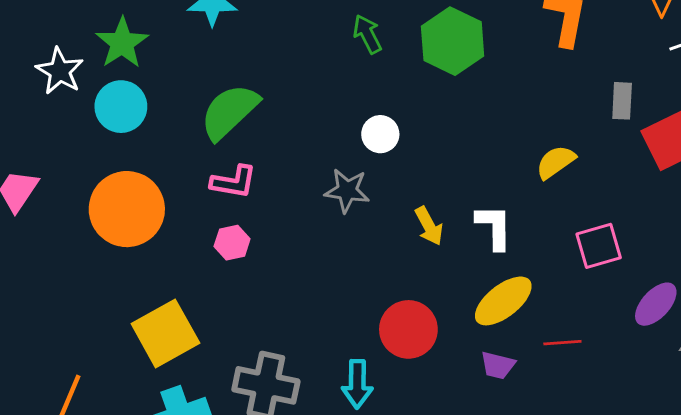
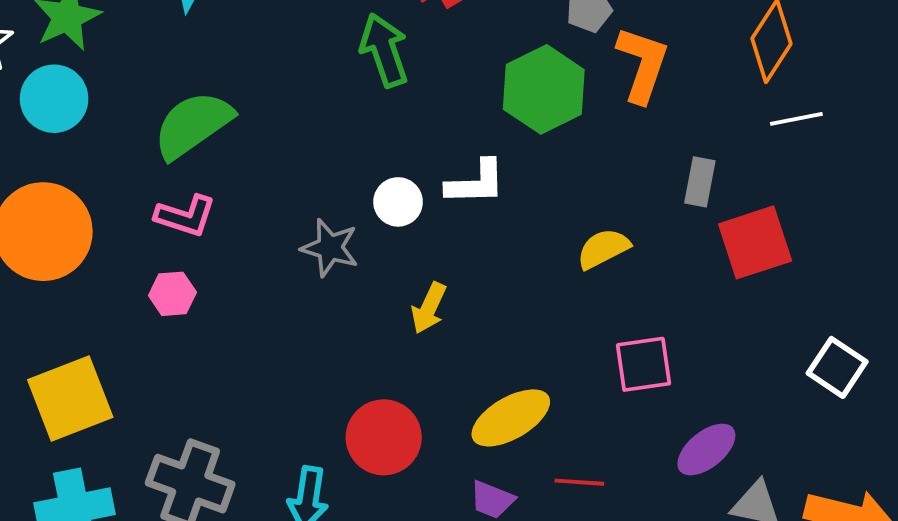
green arrow: (367, 34) -> (384, 50), size x1.4
green hexagon: (453, 41) -> (544, 89), moved
white circle: (380, 134) -> (398, 202), moved
yellow arrow: (429, 226) -> (429, 308), turned 45
white L-shape: (494, 227) -> (476, 183), moved, turned 81

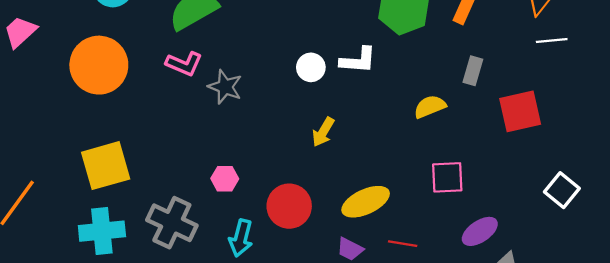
gray rectangle: (700, 182) -> (473, 71), moved
gray star: (330, 248) -> (225, 87), moved
pink hexagon: (172, 294) -> (225, 179), moved

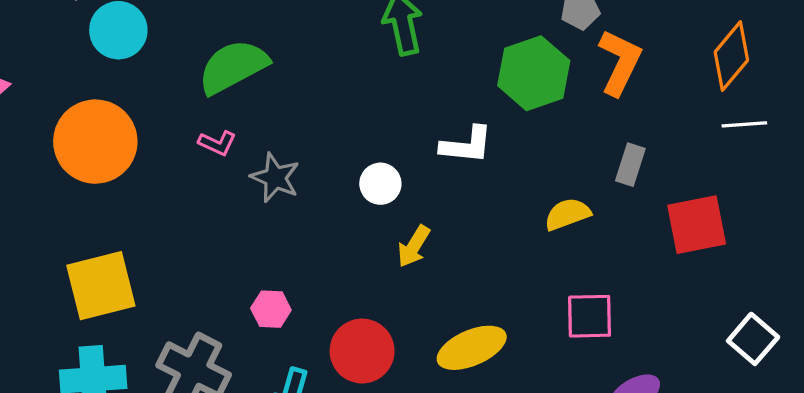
pink L-shape: (184, 64) -> (217, 143), size x0.7
white circle: (311, 67) -> (380, 184), moved

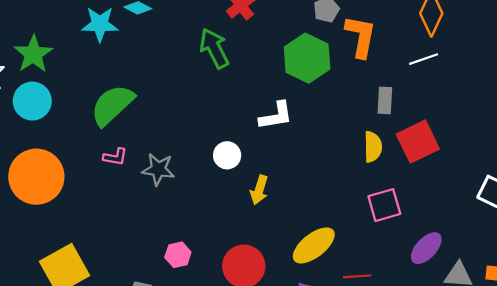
white line: (744, 124) -> (424, 59), moved
yellow semicircle: (567, 214) -> (373, 147), moved, turned 124
red square: (697, 225) -> (418, 142), moved

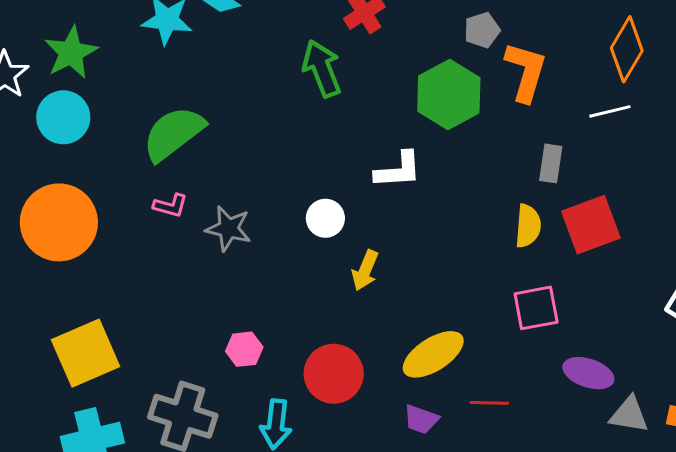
purple ellipse: (426, 248) -> (588, 373), turned 60

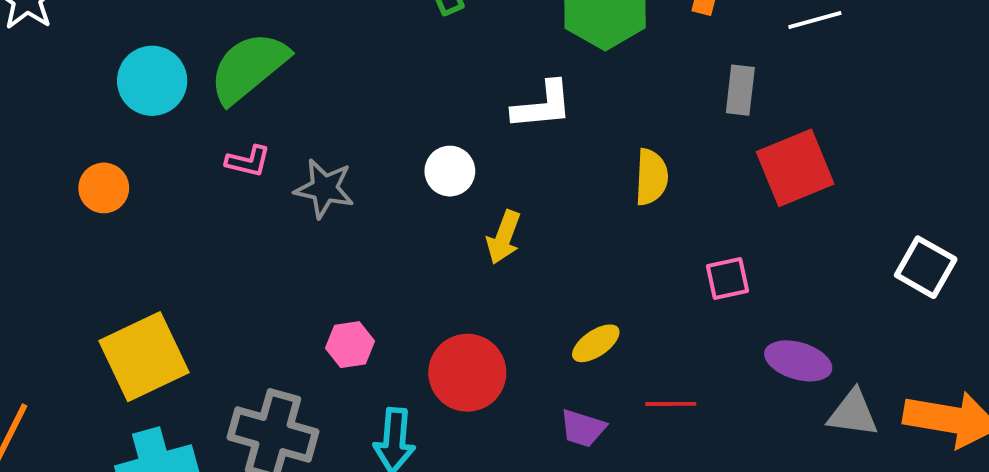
cyan circle: (63, 117) -> (152, 81), moved
orange circle: (59, 222) -> (104, 188), size x0.5
yellow semicircle: (528, 226) -> (651, 177), moved
pink square: (536, 308) -> (727, 279), size x0.7
yellow ellipse: (433, 354) -> (596, 343), size x0.6

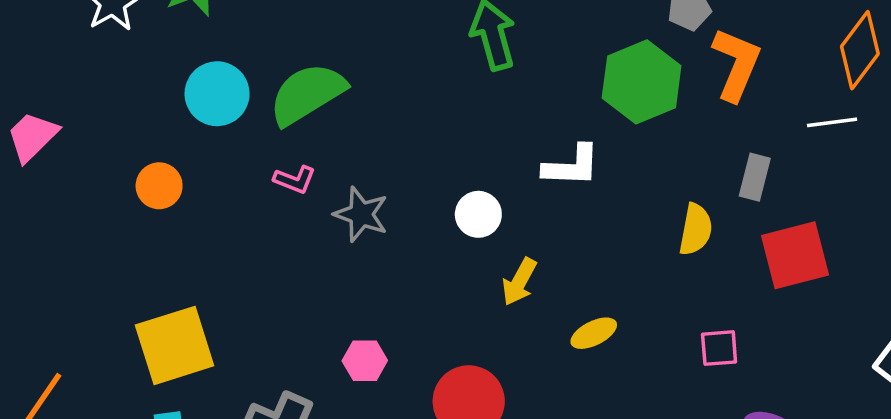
yellow semicircle: (651, 177) -> (696, 229), moved
yellow ellipse: (596, 343) -> (594, 333), moved

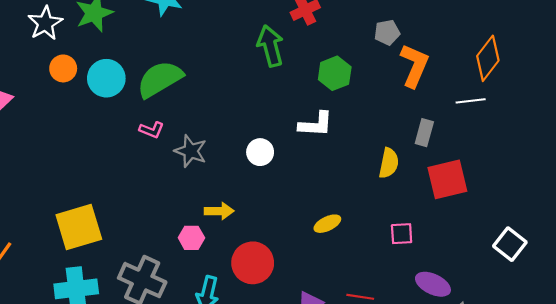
green hexagon: (642, 82) -> (335, 73), moved, size x0.7
orange circle: (159, 186) -> (63, 68), moved
yellow arrow: (519, 282) -> (219, 211), moved, turned -120

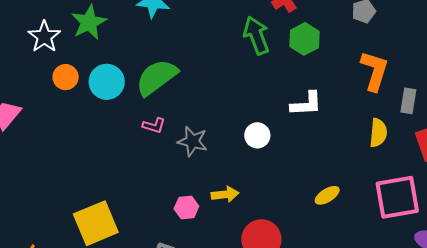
orange L-shape: (414, 66) -> (374, 71), moved
green hexagon: (335, 73) -> (304, 39), moved
pink square: (402, 234) -> (397, 197), size x2.0
pink hexagon: (191, 238) -> (186, 208), moved

